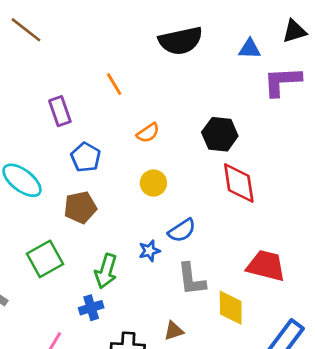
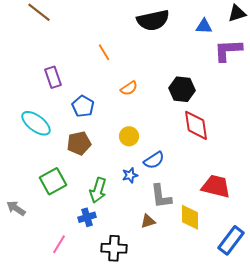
purple rectangle: (60, 111) -> (53, 77), moved
yellow circle: (153, 183) -> (129, 136), moved
brown triangle: (174, 331) -> (148, 221), moved

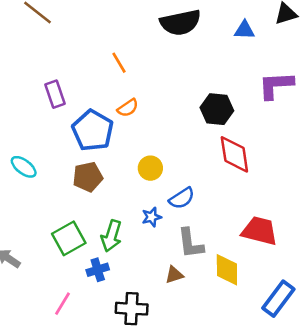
purple L-shape: (228, 50) -> (276, 85), moved
orange semicircle: (129, 88) -> (128, 108), moved
blue pentagon: (83, 106) -> (93, 130), size x1.5
cyan ellipse: (36, 123) -> (24, 167), moved, size x0.7
green square: (53, 181) -> (69, 238), moved

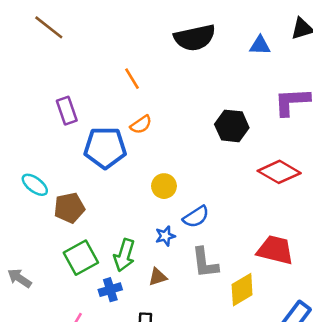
blue pentagon: (93, 130) -> (105, 148), turned -30
red diamond: (234, 154) -> (279, 172), moved, turned -51
brown pentagon: (88, 177) -> (69, 208), moved
yellow diamond: (227, 270) -> (242, 290), turned 60
brown triangle: (174, 275) -> (158, 277), moved

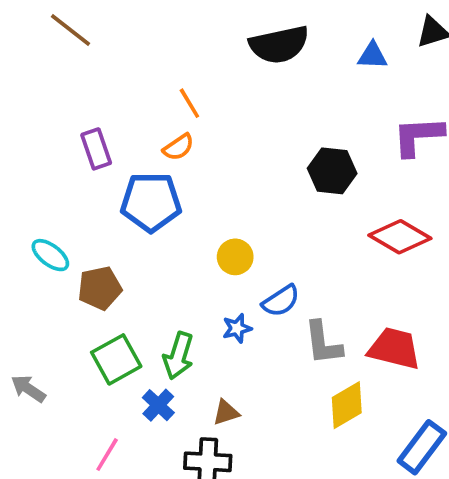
orange semicircle: (141, 125) -> (178, 147), moved
gray L-shape: (205, 263) -> (323, 343), moved
brown triangle: (158, 277) -> (226, 412), moved
blue cross: (110, 290) -> (158, 405), turned -30

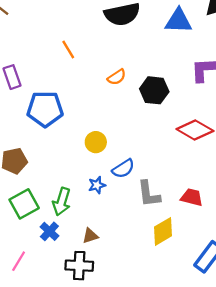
blue triangle: (372, 56) -> (178, 21), size x1.5
orange semicircle: (178, 147) -> (117, 77), moved
red trapezoid: (394, 348) -> (192, 197), size x0.7

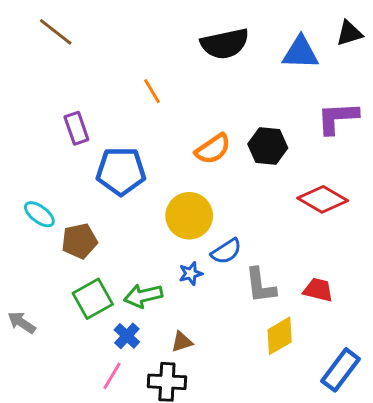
orange semicircle: (117, 77) -> (213, 149), moved, size x1.4
yellow circle: (96, 142) -> (189, 216), size x1.6
green arrow: (62, 202) -> (143, 296), turned 60
pink line: (19, 261) -> (112, 376), moved

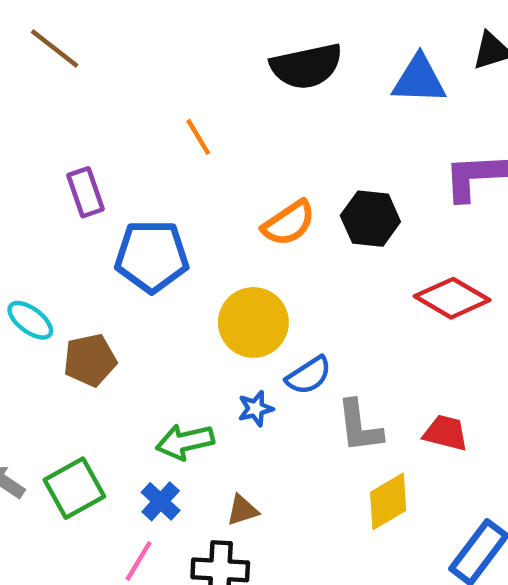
green square: (93, 299) -> (74, 488), moved

